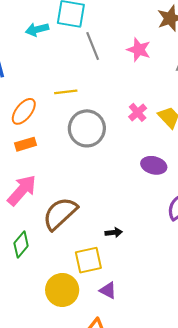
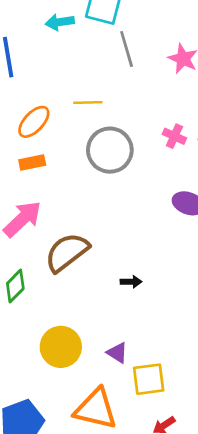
pink cross: (138, 112) -> (174, 136), turned -30
yellow square: (88, 260) -> (149, 379), moved

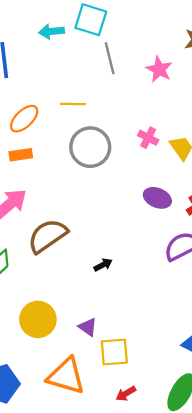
black arrow: (131, 282) -> (103, 265), turned -30

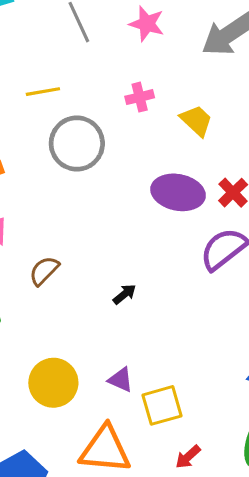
pink cross: (148, 138) -> (140, 97), moved, turned -30
purple ellipse: (157, 198) -> (178, 192), size x1.4
brown semicircle: (48, 236) -> (44, 271), size x0.6

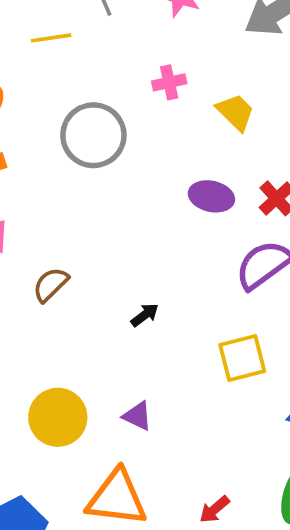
yellow line: (43, 92) -> (51, 38), moved
purple ellipse: (178, 192) -> (211, 196), size x0.7
yellow square: (162, 405) -> (242, 358), moved

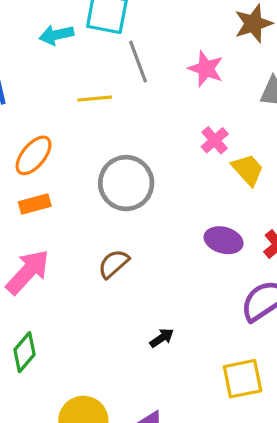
pink cross: (169, 82) -> (215, 140), moved, turned -32
brown semicircle: (51, 285) -> (114, 264), moved

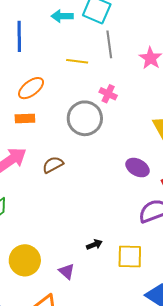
pink cross: (215, 140) -> (108, 94), moved, turned -36
brown semicircle: (114, 264) -> (53, 165), moved
black arrow: (162, 338) -> (94, 245), moved

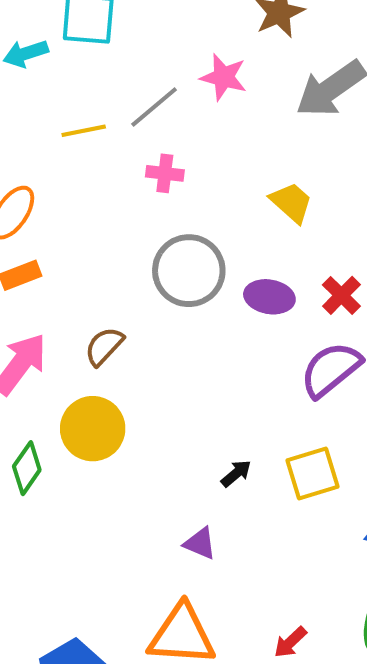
gray line: (109, 44) -> (154, 107), moved, turned 76
gray circle: (85, 118) -> (189, 271), moved
yellow circle: (25, 260) -> (93, 429), moved

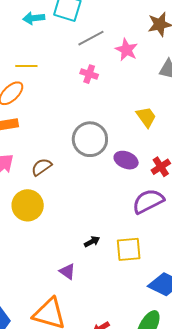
gray line: (154, 107) -> (91, 38), moved
yellow line: (84, 131) -> (26, 66), moved
pink cross: (165, 173) -> (89, 74), moved

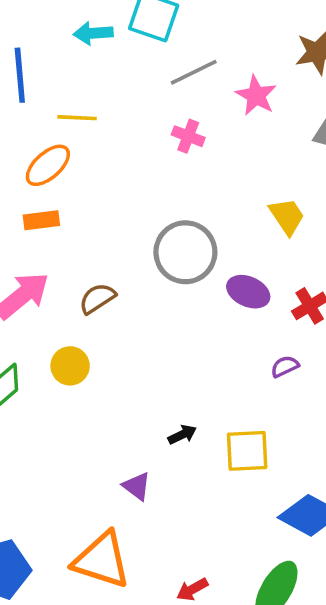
purple semicircle: (148, 201) -> (285, 366), size x0.5
yellow circle: (28, 205) -> (70, 366), size x0.7

